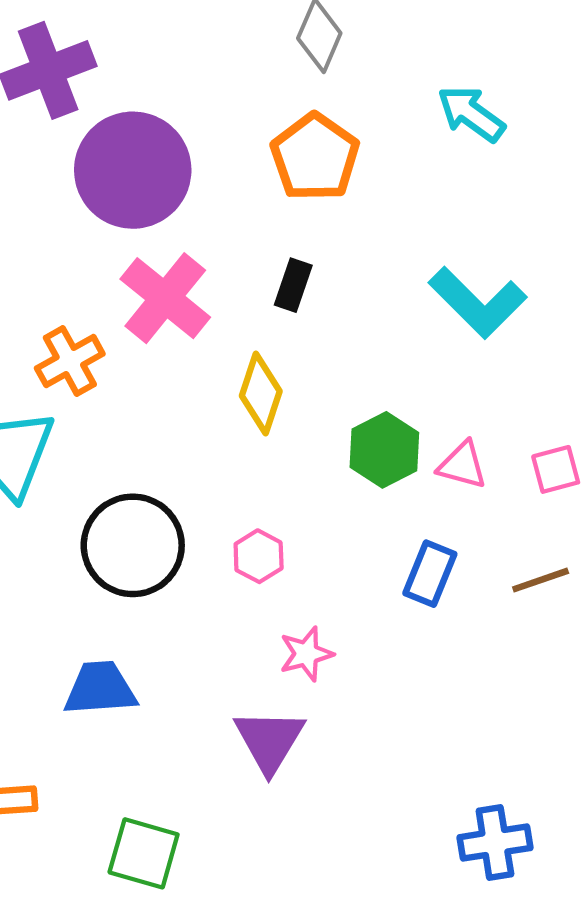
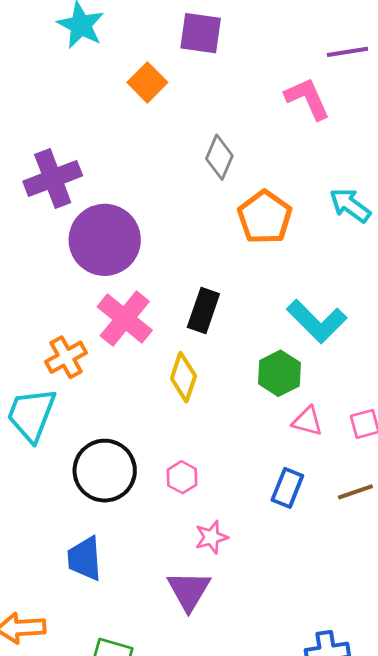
cyan arrow: (471, 114) -> (350, 205), moved
orange pentagon: (315, 157) -> (265, 217), moved
black rectangle: (293, 285) -> (203, 311), size x1.4
green hexagon: (384, 450) -> (279, 373), moved
blue trapezoid: (100, 689) -> (85, 559), turned -90

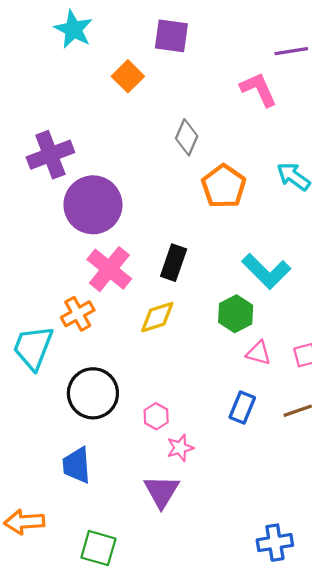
orange cross: (66, 357) -> (78, 314), moved
yellow diamond: (183, 377) -> (157, 317), turned 54
pink hexagon: (182, 477) -> (156, 416), moved

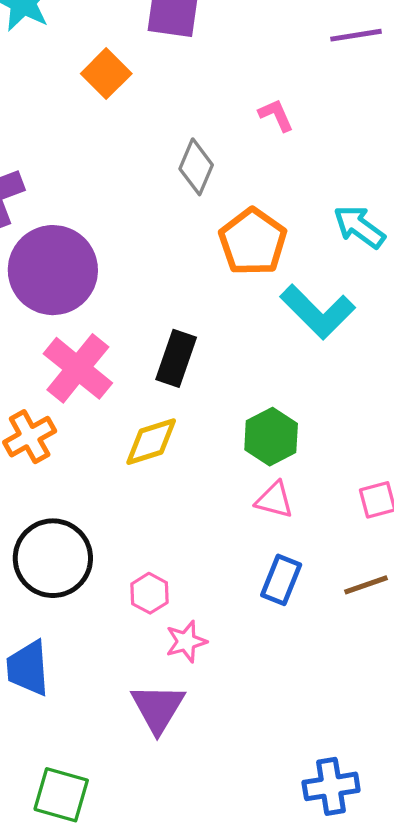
pink L-shape: (259, 89) -> (276, 115), moved, size x0.6
cyan L-shape: (266, 271) -> (318, 312), moved
pink triangle: (259, 353) -> (274, 500), moved

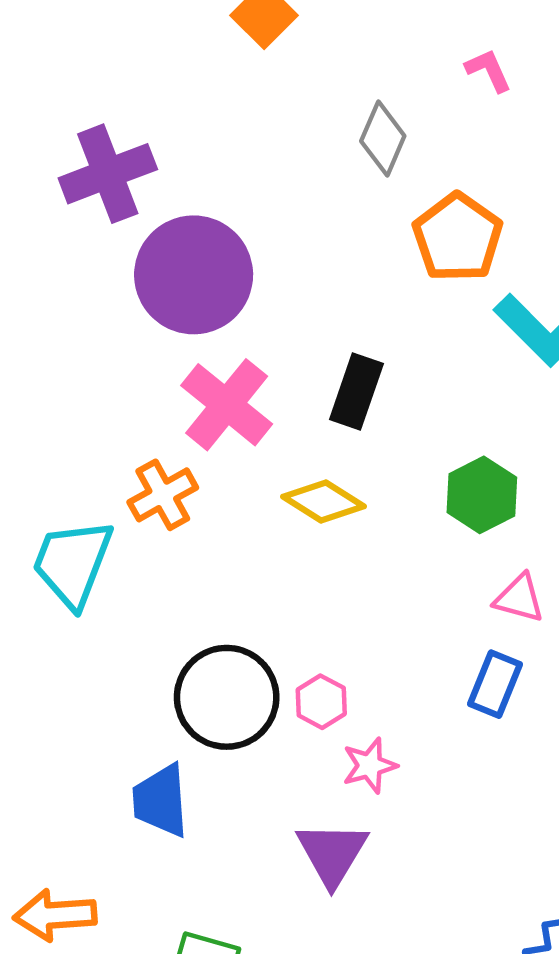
yellow diamond: (151, 442) -> (323, 501), turned 50
pink triangle: (274, 500) -> (519, 598), moved
black circle: (53, 558) -> (227, 697), moved

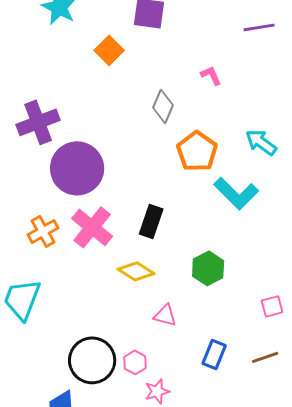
orange cross: (163, 495) -> (43, 231), moved
pink triangle: (519, 598) -> (165, 315), moved

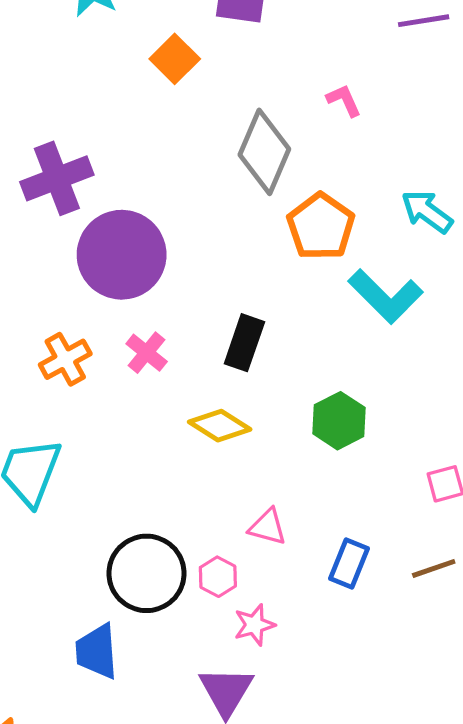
gray diamond: (163, 106) -> (264, 152), size x1.5
pink cross: (92, 227) -> (147, 353), size x0.6
pink triangle: (165, 315) -> (268, 527), moved

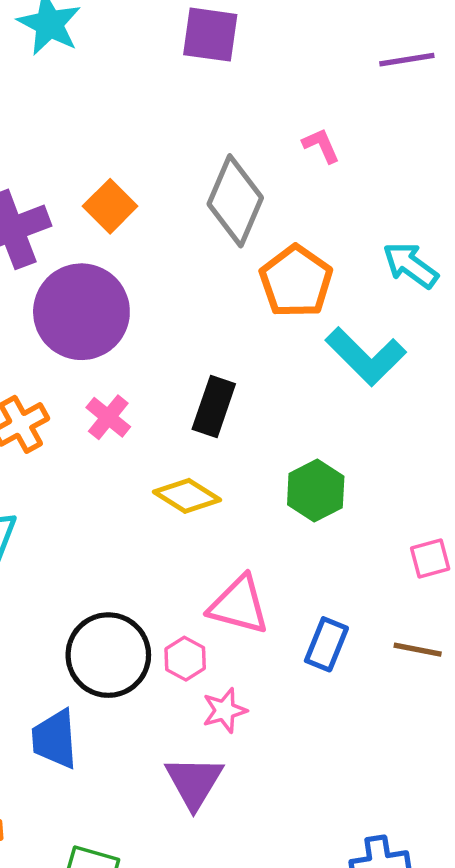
orange square: (175, 59) -> (110, 206), moved
pink triangle: (268, 527) -> (239, 605), size x1.5
brown line: (434, 568) -> (418, 650), turned 30

